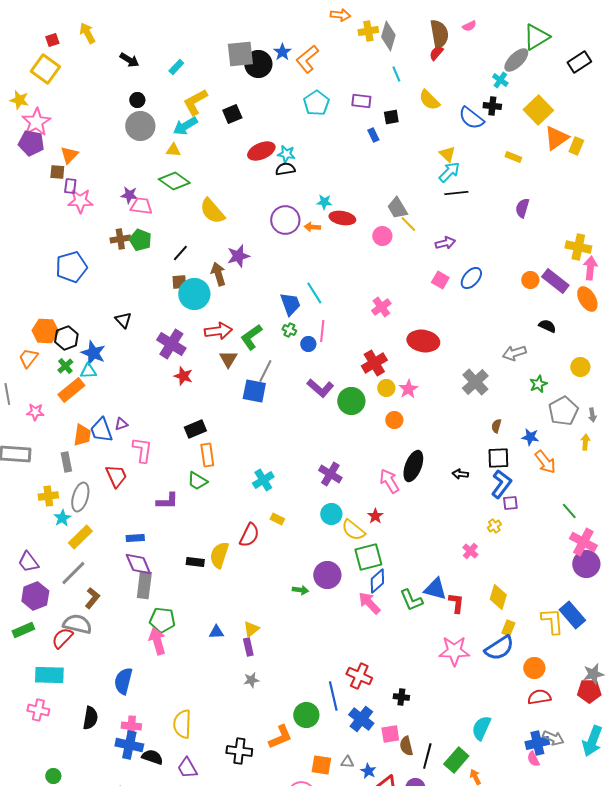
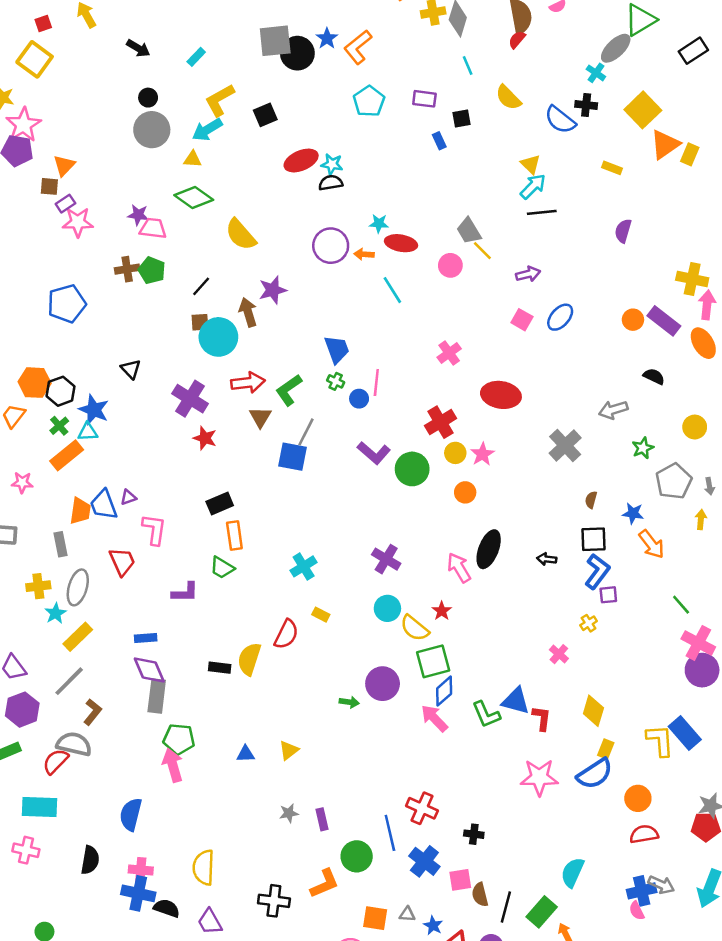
purple rectangle: (70, 186) -> (65, 204), turned 49
cyan line: (314, 293) -> (392, 290), moved
purple rectangle: (248, 647) -> (322, 819), moved

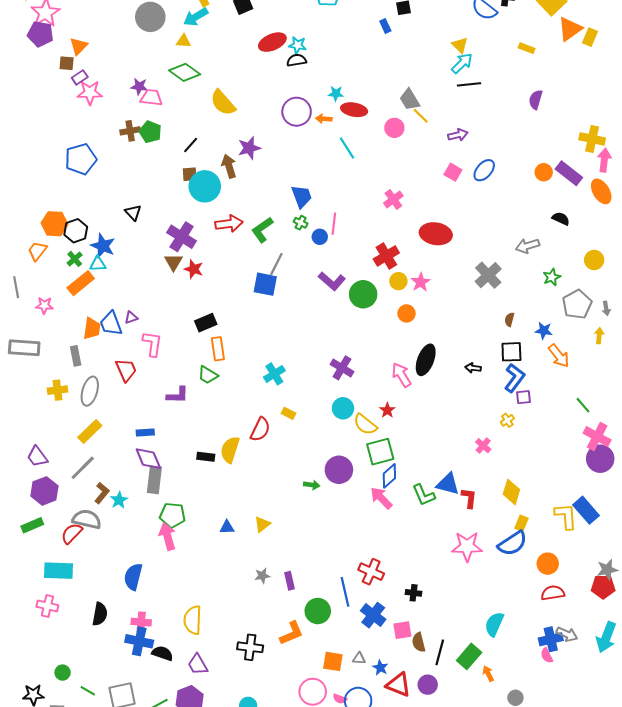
brown triangle: (260, 417) -> (173, 262), moved
cyan star: (56, 613) -> (119, 500), moved

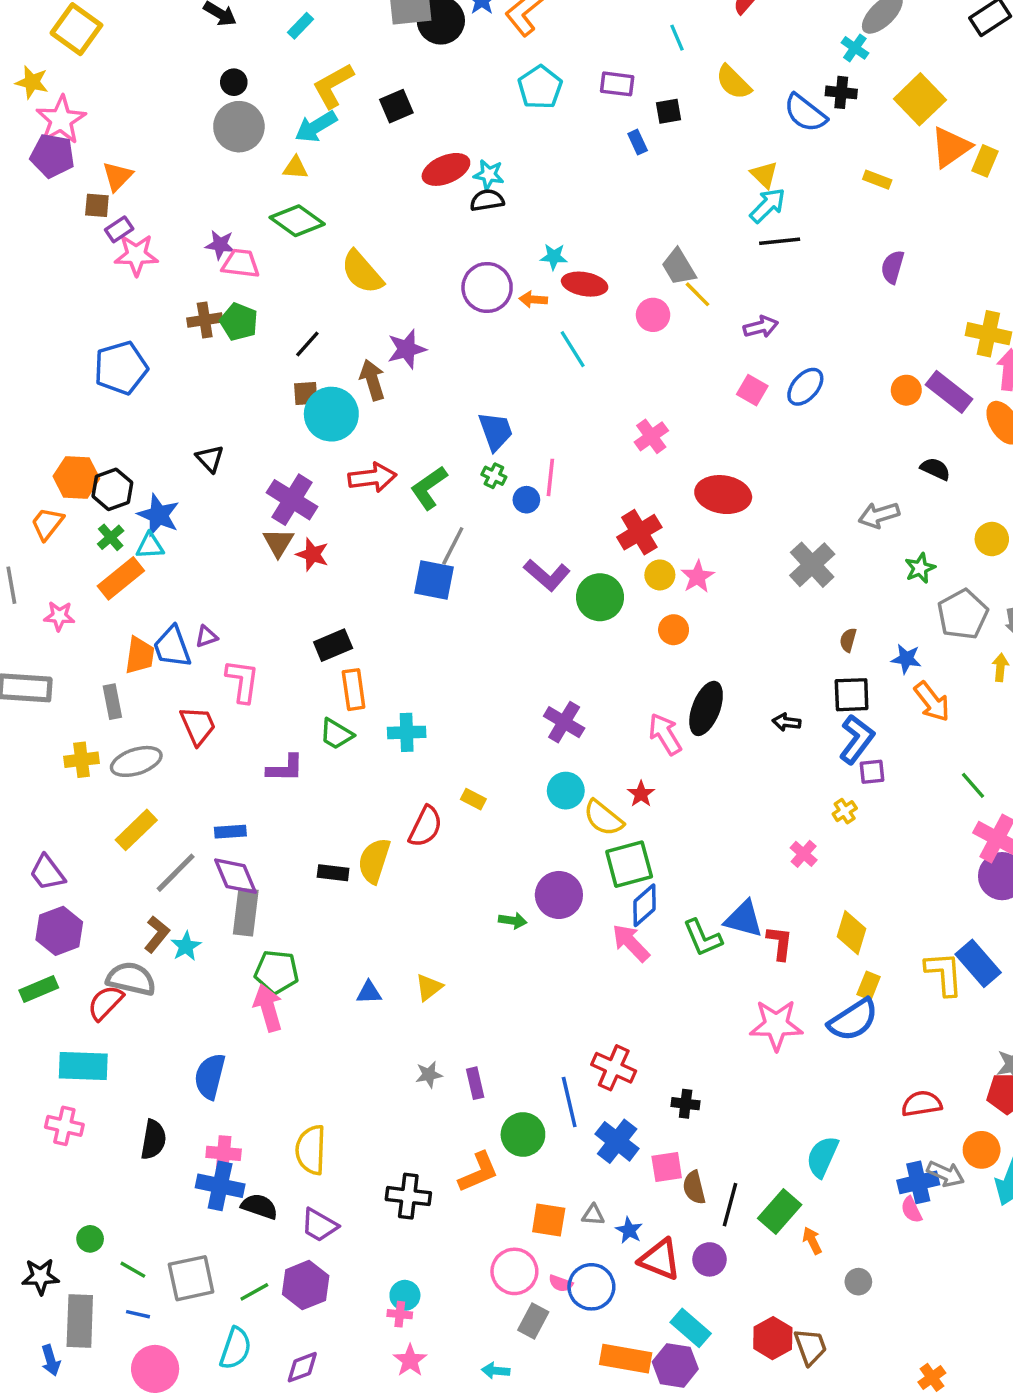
cyan cross: (274, 374) -> (407, 732), moved, turned 30
gray ellipse: (90, 391) -> (136, 761), turned 56
gray line: (83, 468) -> (176, 873), moved
orange circle: (548, 564) -> (982, 1150), moved
purple trapezoid: (198, 664) -> (319, 1225), turned -30

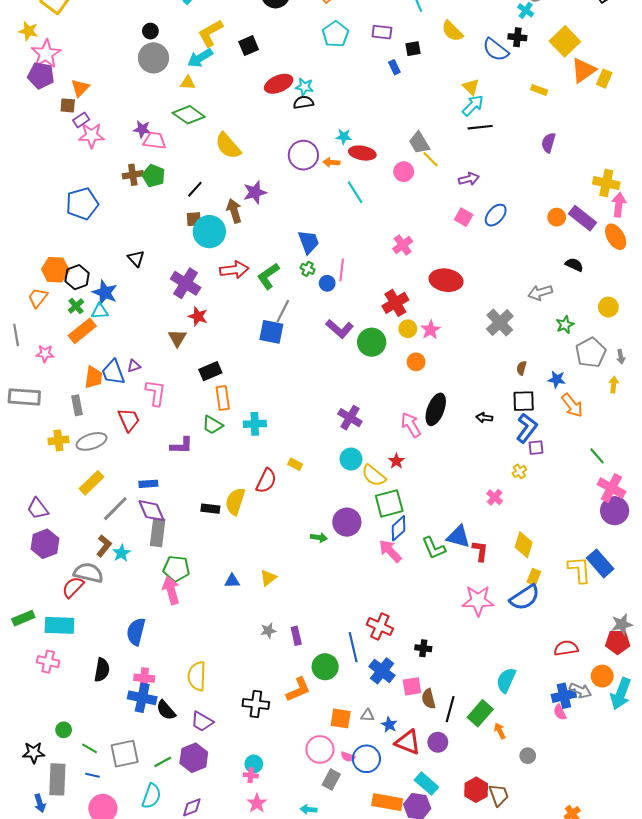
brown triangle: (278, 542) -> (177, 338), moved
green rectangle: (39, 989) -> (23, 618), moved
black semicircle: (259, 1206) -> (166, 710), turned -150

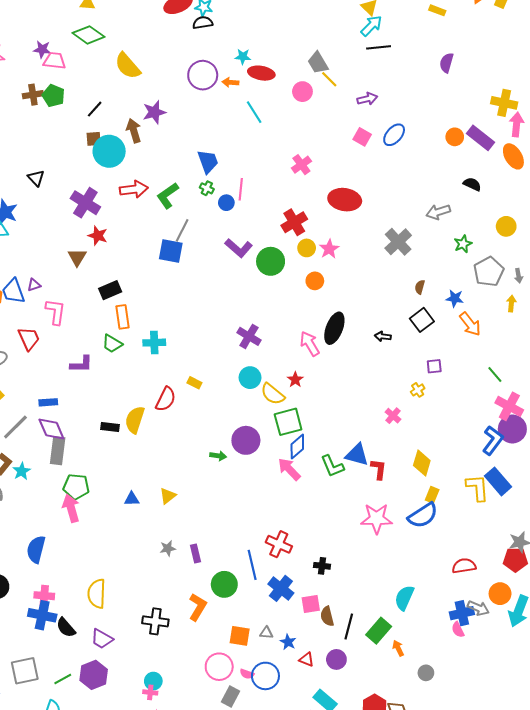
black square: (524, 401) -> (422, 320), turned -35
blue L-shape: (527, 428) -> (493, 440), moved
orange L-shape: (298, 690) -> (198, 607), turned -36
red triangle: (408, 742) -> (307, 659), size x0.6

